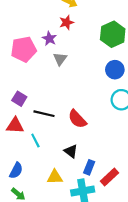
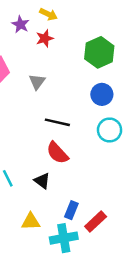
purple star: (49, 39) -> (20, 24), moved
black line: (44, 114) -> (57, 122), moved
black triangle: (71, 151) -> (42, 181), moved

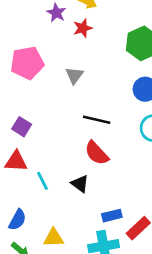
blue rectangle: (71, 210) -> (112, 216), turned 54
yellow triangle: (31, 222) -> (54, 238), moved

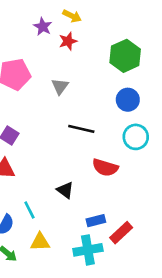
red semicircle: (97, 153) -> (105, 167), moved, turned -30
cyan line: (42, 181) -> (29, 210), moved

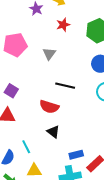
red star: (68, 41) -> (63, 25), moved
red semicircle: (105, 167) -> (49, 107), moved

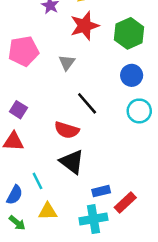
red star: (63, 25) -> (85, 26), size x1.6
black line: (65, 86) -> (87, 103), turned 36
black triangle: (53, 132) -> (72, 162), size x1.5

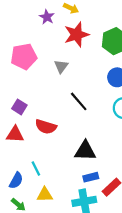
red semicircle: (67, 130) -> (46, 127), moved
black triangle: (72, 162) -> (85, 151), moved, turned -35

